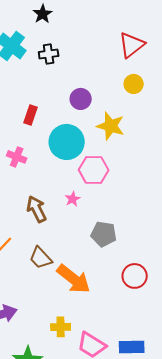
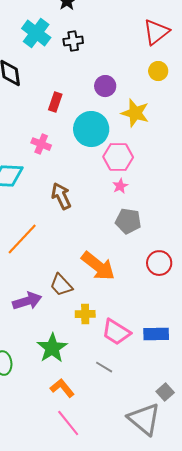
pink star: (73, 199) -> (120, 186), moved
brown trapezoid: (41, 258) -> (61, 285), moved

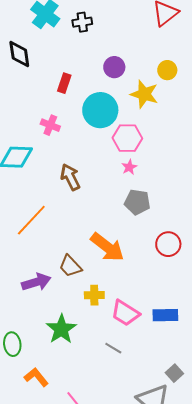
yellow circle: (158, 71) -> (167, 70), moved
orange L-shape: (62, 388) -> (36, 377), moved

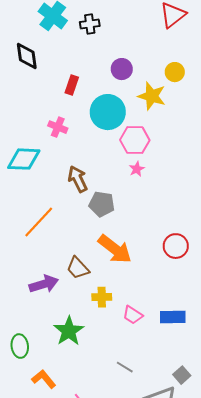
gray pentagon: (137, 202) -> (102, 204), moved
pink trapezoid: (125, 313) -> (133, 315), size x0.7
gray line: (113, 348) -> (125, 367), moved

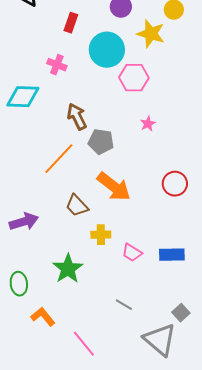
pink star: (137, 169) -> (148, 124), moved
orange line: (39, 222) -> (59, 159), moved
purple arrow: (44, 284) -> (24, 222), moved

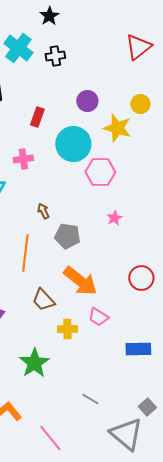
pink cross: (57, 65) -> (23, 159), turned -30
brown arrow: (77, 117) -> (43, 211), size x0.6
orange line: (59, 159) -> (25, 253), turned -36
pink trapezoid: (132, 253) -> (98, 317), moved

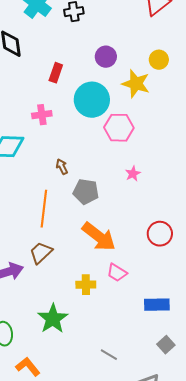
brown trapezoid: (43, 300) -> (41, 253), moved, turned 90
gray square: (147, 407) -> (166, 345), moved

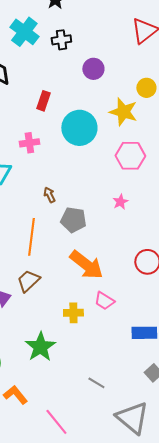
purple circle: (106, 57) -> (93, 69), moved
pink hexagon: (119, 128) -> (130, 156), moved

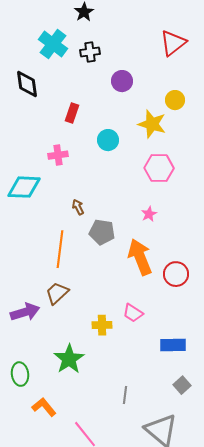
cyan circle: (79, 128) -> (108, 140), size x0.6
orange arrow: (86, 265) -> (140, 257), moved, turned -150
gray line: (96, 383) -> (125, 395), turned 66

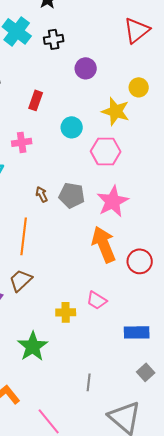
pink hexagon: (159, 168) -> (106, 151), moved
pink star: (149, 214) -> (113, 201), size x2.0
gray pentagon: (102, 232) -> (72, 195), moved

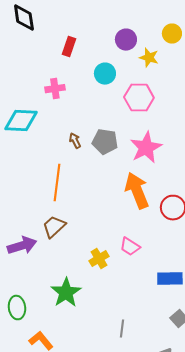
purple circle: (86, 68) -> (126, 40), moved
yellow star: (116, 111) -> (149, 58), size x0.7
yellow cross: (66, 312) -> (99, 259), turned -30

